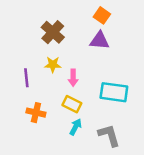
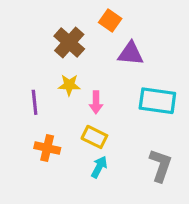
orange square: (102, 15) -> (110, 20), moved
cyan rectangle: (114, 92) -> (157, 101), moved
gray L-shape: (109, 135) -> (161, 165), moved, turned 35

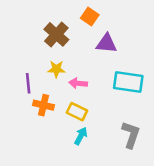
pink arrow: (96, 102) -> (78, 83), turned 96
orange cross: (47, 148) -> (44, 105), moved

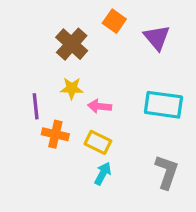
purple triangle: (106, 43) -> (157, 38), moved, turned 45

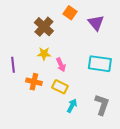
purple line: (36, 106) -> (13, 65), moved
pink arrow: (100, 106) -> (61, 65), turned -120
cyan arrow: (103, 174) -> (72, 106), moved

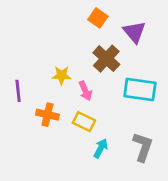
brown cross: (44, 27) -> (106, 59), moved

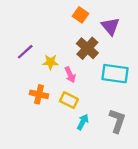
purple line: (18, 91) -> (25, 52), moved, turned 54

